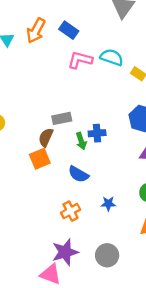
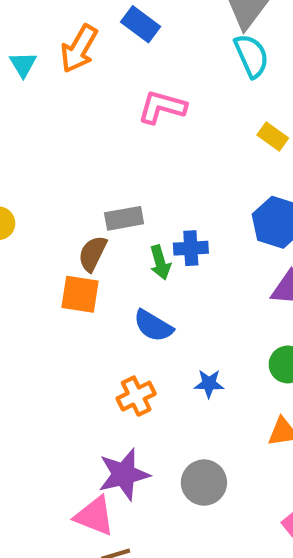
blue rectangle: (69, 30) -> (141, 24), moved
cyan semicircle: (112, 57) -> (251, 56), moved, turned 45
orange square: (40, 159) -> (80, 294), turned 30

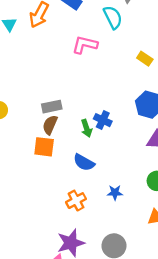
cyan semicircle: (251, 56) -> (113, 17), moved
gray rectangle: (124, 218) -> (52, 107), moved
blue cross: (191, 248) -> (103, 120), turned 30

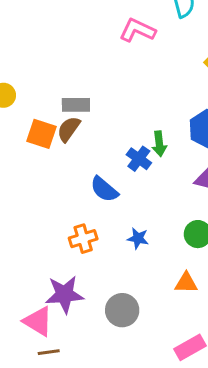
blue cross: (103, 120) -> (139, 159), moved
green arrow: (87, 128) -> (159, 144), moved
orange square: (44, 147) -> (41, 134), moved

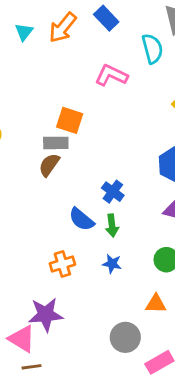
orange square: (41, 134) -> (70, 120), moved
green arrow: (159, 144) -> (112, 225), moved
gray circle: (122, 310) -> (125, 337), moved

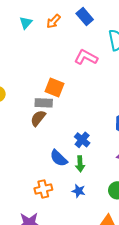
orange arrow: (63, 28) -> (53, 21), size x0.7

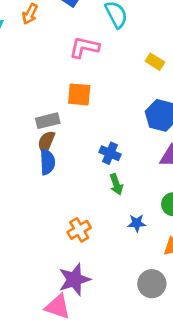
orange square: (54, 87) -> (79, 94), moved
blue semicircle: (59, 158) -> (47, 162), moved, turned -120
blue star: (78, 191) -> (137, 223), moved

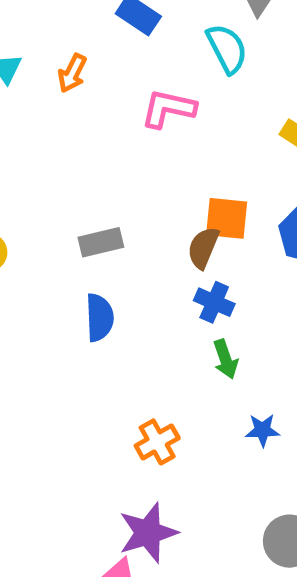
orange arrow: (30, 14) -> (72, 73), moved
orange square: (79, 94) -> (227, 218), moved
brown semicircle: (46, 142) -> (203, 248), moved

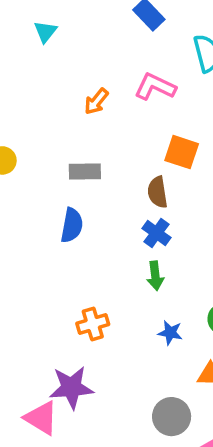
orange arrow: (72, 73) -> (96, 101), moved
orange square: (227, 218) -> (182, 152), moved
brown semicircle: (203, 248) -> (157, 192), turned -44

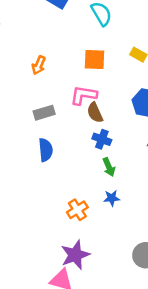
pink L-shape: (155, 87) -> (84, 95), moved
orange square: (182, 152) -> (95, 60), moved
blue star: (170, 333) -> (112, 198), moved

